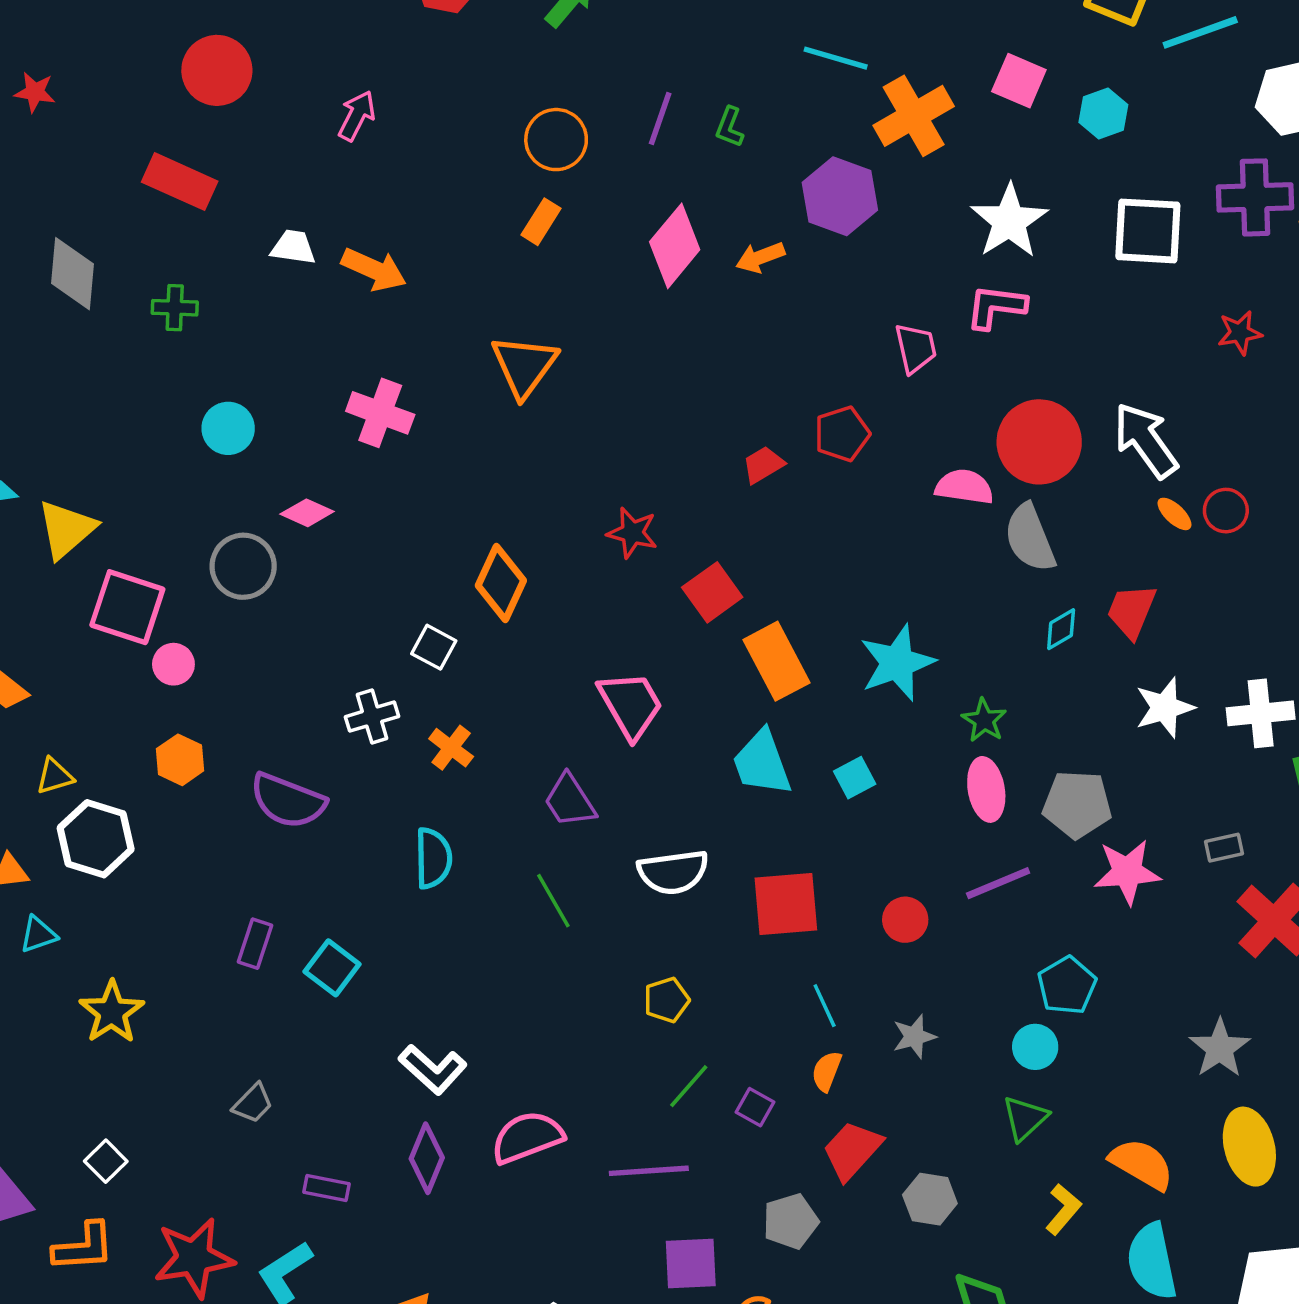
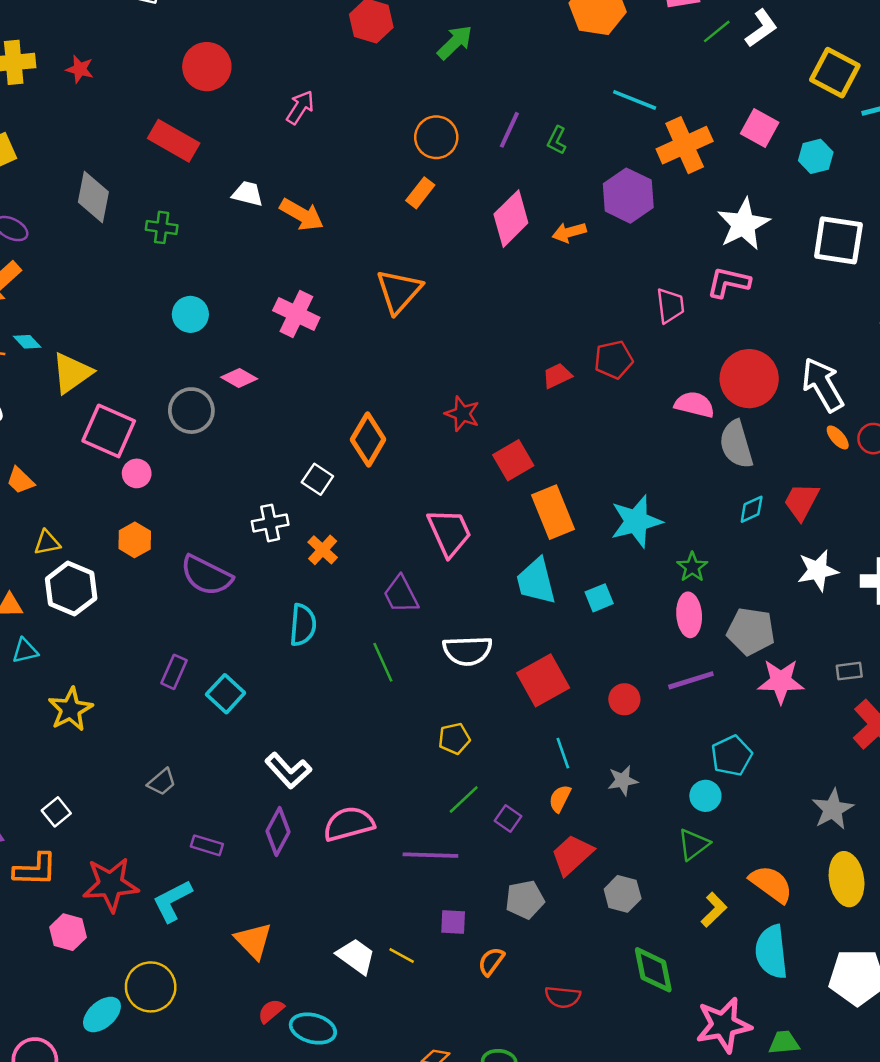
red square: (786, 904) -> (543, 680), turned -30
purple square: (691, 1263) -> (453, 922), size x0.7

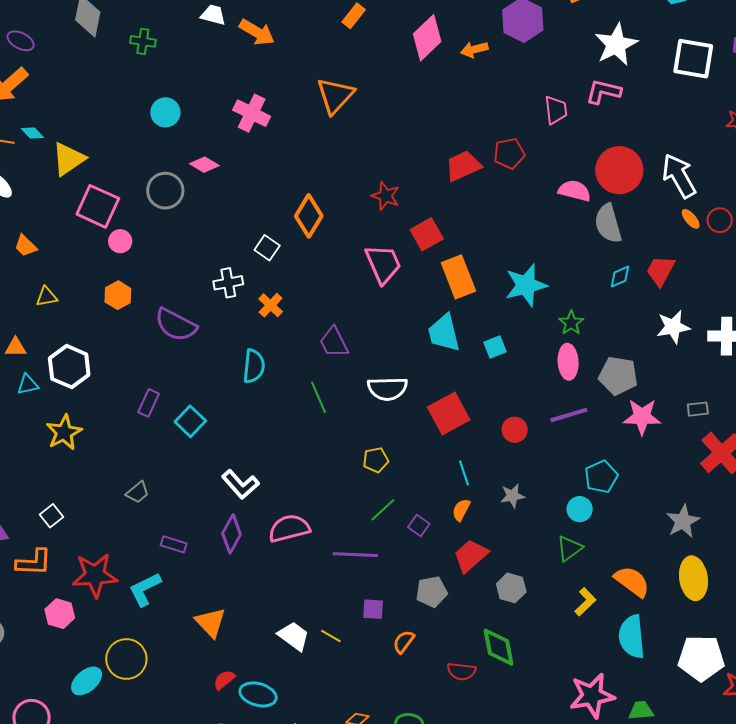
red trapezoid: (557, 376) -> (463, 166), size x1.5
pink trapezoid: (449, 532) -> (383, 264), moved
white hexagon: (71, 589) -> (69, 367), moved
green diamond: (653, 970) -> (498, 647), moved

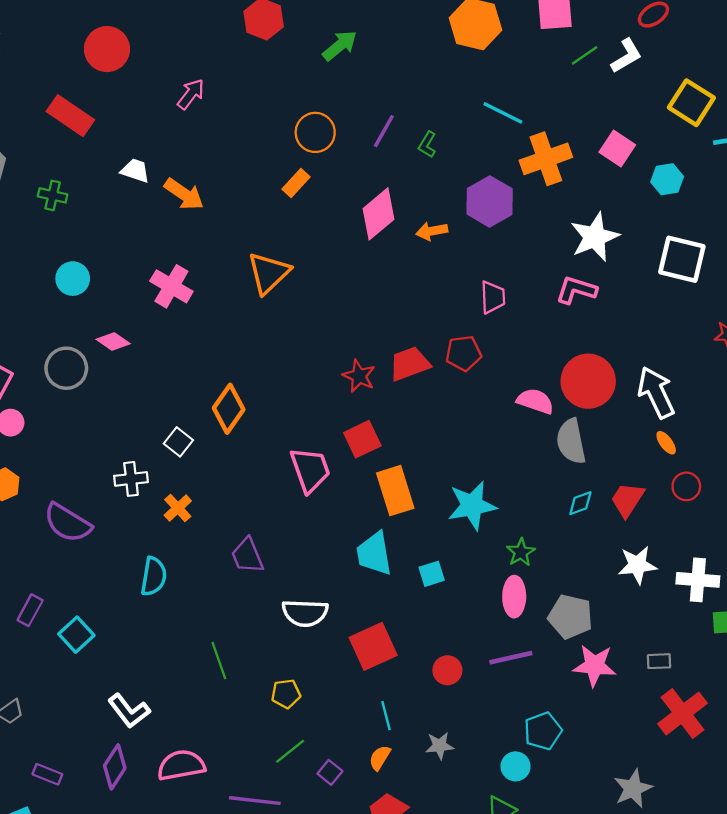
pink trapezoid: (556, 110) -> (493, 297), moved
red star: (386, 196) -> (359, 376), moved
red circle: (720, 220) -> (686, 486), moved
green line: (319, 397) -> (219, 660), moved

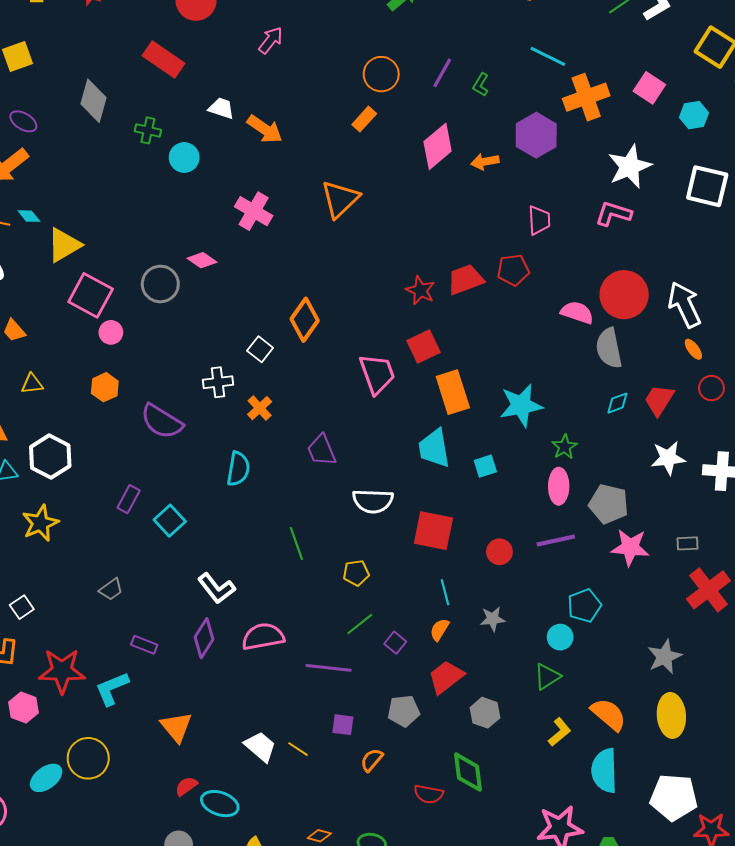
cyan circle: (73, 279) -> (184, 157), moved
red square: (373, 646) -> (433, 531), turned 36

